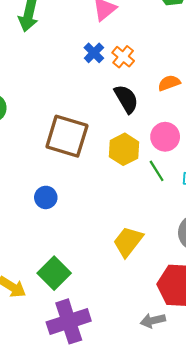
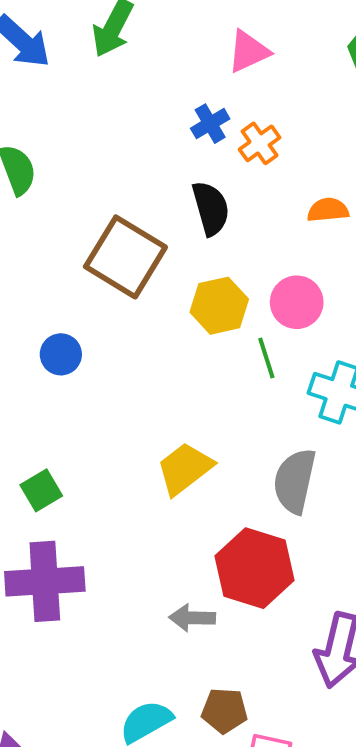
black semicircle: (126, 99) -> (211, 208), moved
green square: (54, 273) -> (41, 490), size x0.7

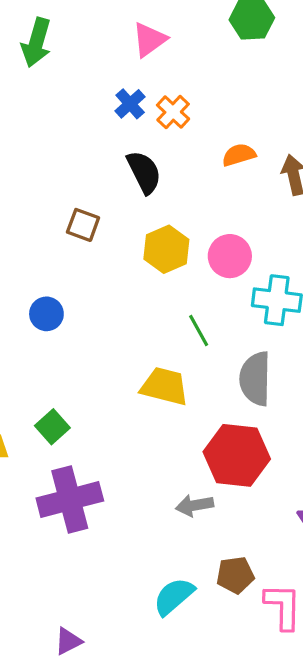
brown square: (125, 257) -> (83, 225), size x0.5
pink circle: (297, 302) -> (230, 256), moved
green line: (266, 358) -> (199, 331), moved
yellow trapezoid: (185, 469) -> (165, 386), turned 63

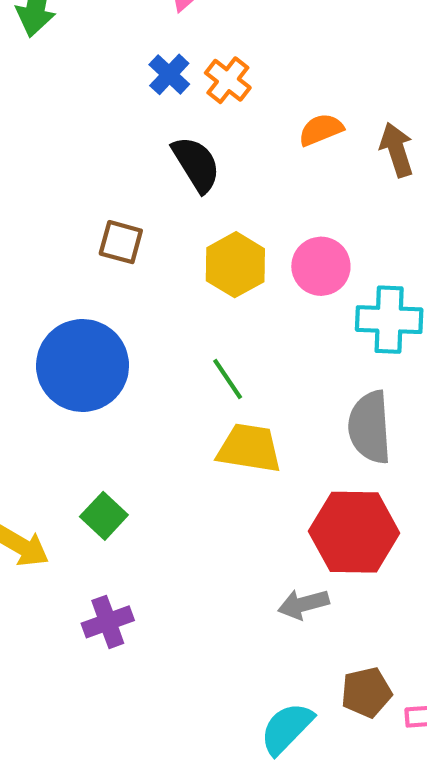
blue circle: (46, 314) -> (83, 365), size x2.0
green line: (199, 331) -> (228, 379), moved
purple cross: (70, 499) -> (108, 622), moved, size x0.6

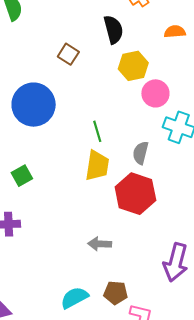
yellow hexagon: (235, 265) -> (133, 66), moved
gray semicircle: (370, 427) -> (141, 153), moved, size x0.7
yellow trapezoid: (249, 448) -> (97, 166), turned 72
red hexagon: (354, 532) -> (135, 194), moved

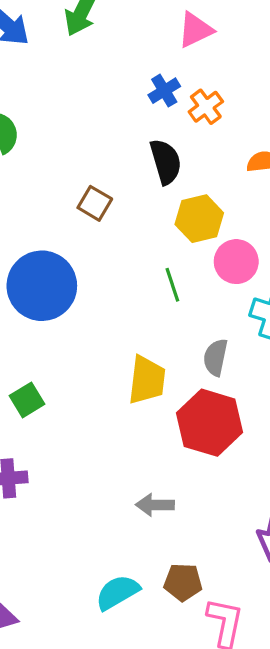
green line: (97, 131) -> (172, 285), moved

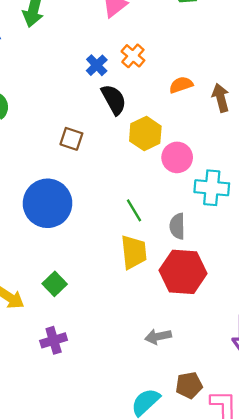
blue cross: (164, 91) -> (97, 65), moved
green line: (172, 285) -> (134, 210), moved

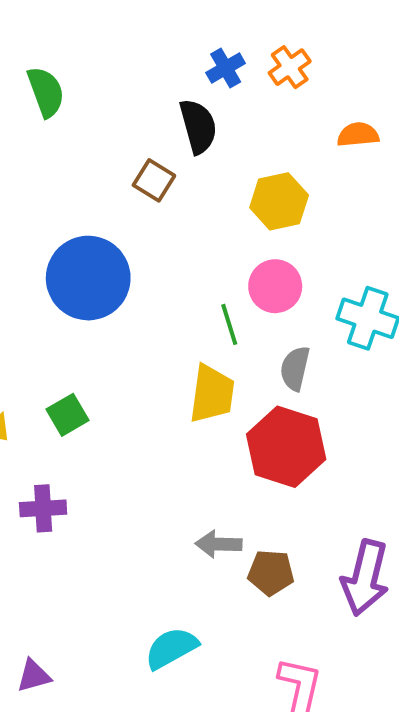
black semicircle: (114, 100) -> (198, 126), moved
pink circle: (177, 157) -> (275, 286), moved
brown pentagon: (189, 385) -> (271, 573), moved

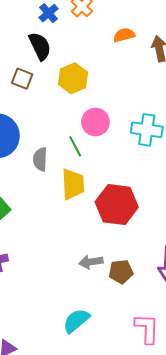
yellow hexagon: (279, 201) -> (73, 78), moved
gray semicircle: (295, 368) -> (40, 159), moved

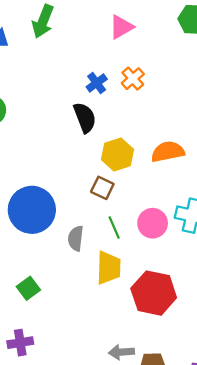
orange semicircle: (124, 35) -> (168, 152), moved, size x1.4
brown square: (22, 79) -> (102, 188), moved
pink circle: (95, 122) -> (153, 223), moved

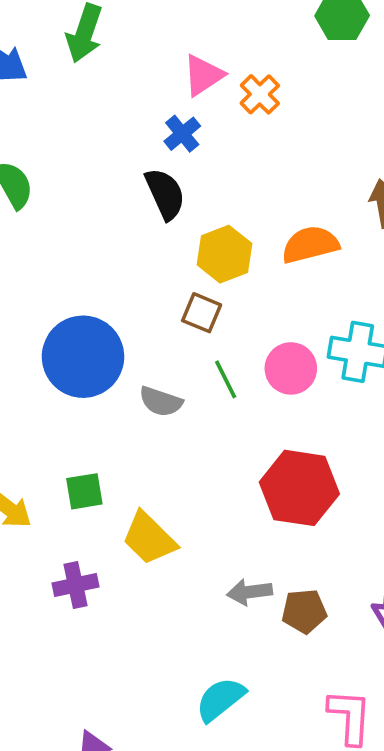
pink triangle: (121, 27) -> (203, 75), moved
orange cross: (133, 79) -> (260, 94), moved
gray semicircle: (76, 238) -> (161, 402), turned -75
yellow trapezoid: (109, 268) -> (149, 538), moved, turned 136
green square: (28, 288) -> (84, 491), turned 30

